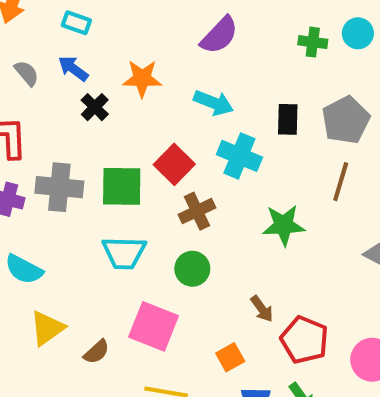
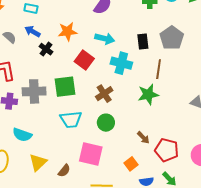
red square: (174, 164) -> (84, 60), moved
brown line: (341, 182) -> (159, 69), moved

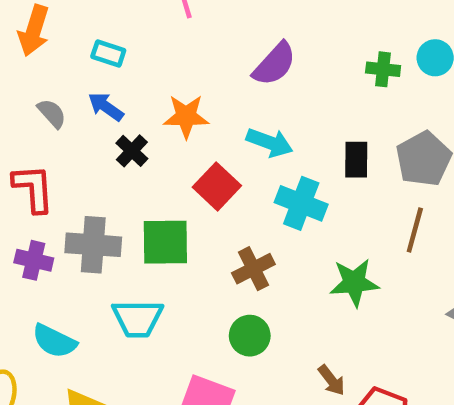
brown line: (159, 69) -> (415, 230), moved
cyan trapezoid: (71, 119) -> (138, 318), moved

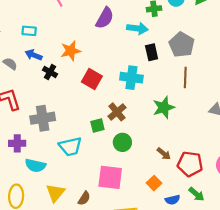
cyan arrow: (270, 142) -> (137, 28), moved
green square: (165, 242) -> (97, 125), moved, size x0.6
purple cross: (34, 260) -> (17, 143), moved

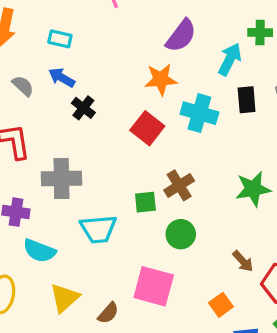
cyan arrow: (137, 28) -> (230, 59), turned -78
orange star: (71, 51) -> (161, 79), moved
cyan cross: (131, 78) -> (199, 113), moved

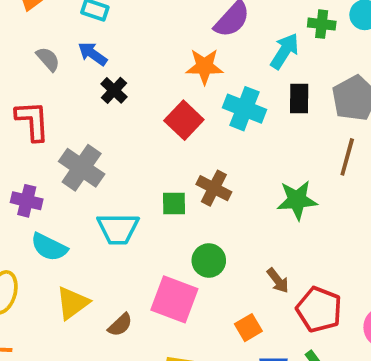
gray cross: (61, 178) -> (82, 168), turned 30
brown cross: (179, 185) -> (214, 188), turned -36
green circle: (181, 234) -> (209, 260), moved

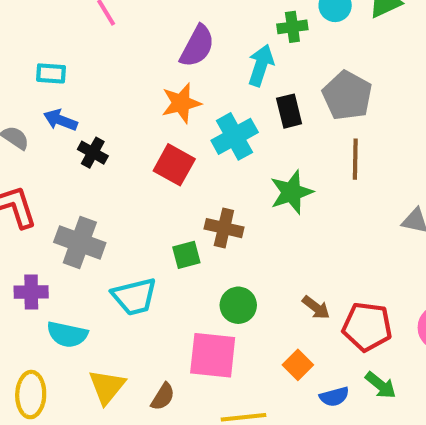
cyan cross: (245, 109) -> (235, 136), turned -36
green star: (297, 200) -> (291, 192), moved

